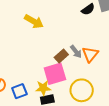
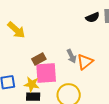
yellow arrow: (34, 21) -> (16, 30), moved
brown rectangle: (61, 56) -> (39, 59), moved

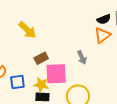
brown rectangle: (39, 59) -> (41, 58), moved
orange triangle: (85, 62) -> (102, 35), moved

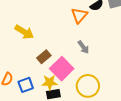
orange triangle: (102, 35) -> (79, 15), moved
pink square: (56, 74) -> (62, 69), turned -30

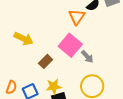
gray arrow: (83, 47) -> (87, 57), moved
pink square: (62, 69) -> (70, 45), moved

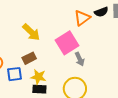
yellow arrow: (24, 39) -> (31, 32), moved
brown rectangle: (46, 61) -> (29, 58), moved

